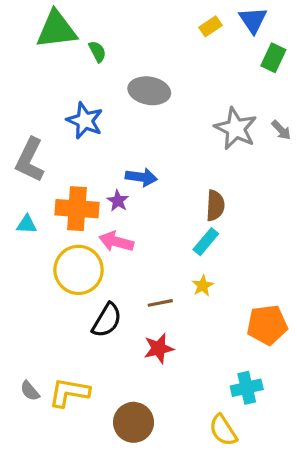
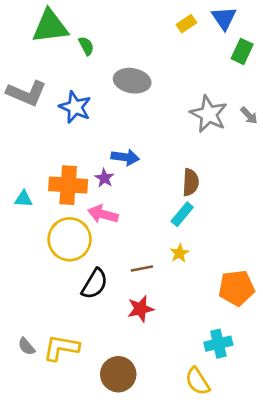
gray L-shape: (30, 160) -> (26, 93), moved, turned -93

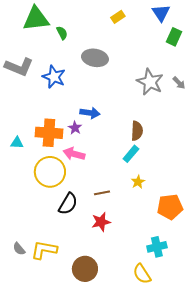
yellow rectangle: (186, 24) -> (118, 17), moved
yellow star: (179, 253) -> (138, 182), moved

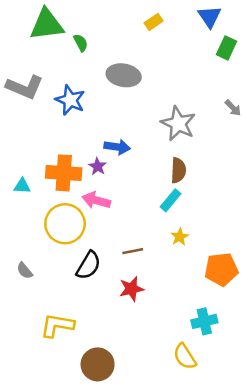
gray star: (150, 82) -> (178, 123), moved
gray semicircle: (19, 249) -> (25, 271), moved
brown circle: (85, 269) -> (98, 364), moved

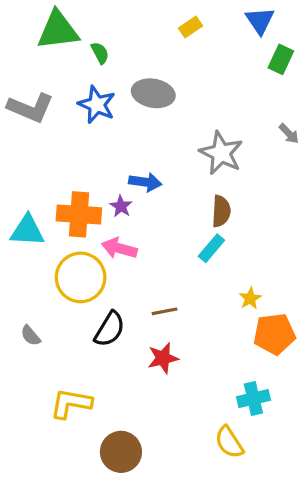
blue star: (70, 100) -> (97, 105), moved
cyan triangle: (22, 186) -> (27, 231), size x1.6
yellow star: (180, 237) -> (250, 298), moved

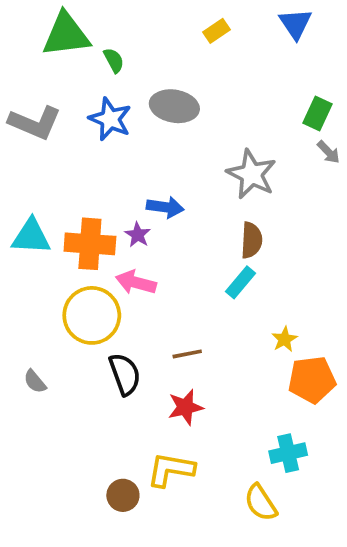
green rectangle: (281, 59) -> (318, 114), moved
cyan triangle: (27, 231) -> (31, 237), moved
black semicircle: (110, 329) -> (125, 374), turned -51
yellow L-shape: (71, 403) -> (171, 470), moved
brown circle: (121, 452) -> (123, 495), moved, size x0.7

